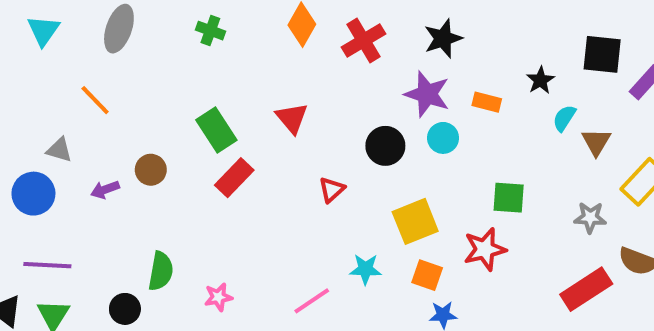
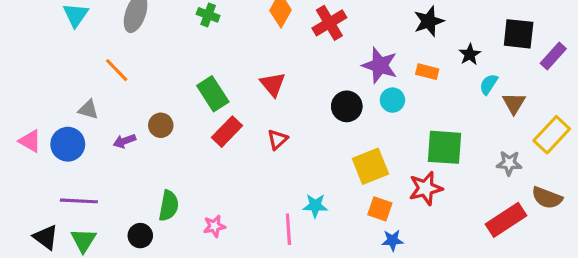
black star: (443, 39) -> (429, 21), moved
red triangle: (332, 190) -> (277, 139), moved
green square: (509, 198) -> (444, 147), size x1.4
cyan star: (365, 269) -> (315, 206), moved
pink line: (312, 301) -> (288, 229), turned -60

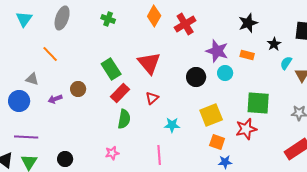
red triangle: (273, 84) -> (149, 63), size x1.4
green semicircle: (169, 206) -> (124, 119), moved
cyan star: (315, 206) -> (172, 125), moved

